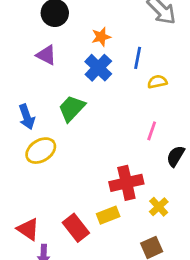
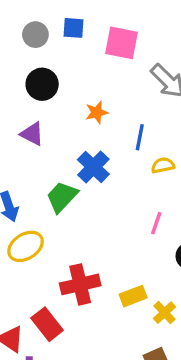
blue cross: (98, 68) -> (93, 167), moved
red cross: (126, 183) -> (80, 284), moved
yellow rectangle: (108, 215) -> (133, 296), moved
red rectangle: (76, 228) -> (47, 324), moved

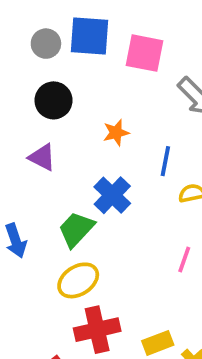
blue square: (74, 28) -> (90, 36), size x1.6
yellow ellipse: (26, 246) -> (78, 280), moved

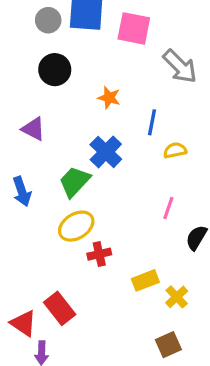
orange star: (116, 133) -> (109, 98), turned 30
purple triangle: (42, 157) -> (33, 129), moved
red cross: (97, 330) -> (99, 254), moved, size x0.6

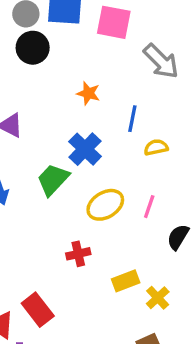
black circle: (55, 70) -> (33, 48), moved
yellow ellipse: (76, 226) -> (105, 205), moved

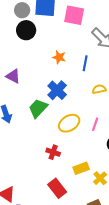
blue line: (132, 119) -> (85, 63), moved
red cross: (78, 254) -> (53, 152), turned 32
red rectangle: (38, 310) -> (57, 188), moved

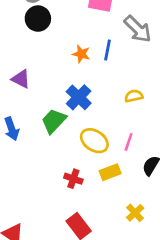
blue line: (85, 63) -> (107, 50), moved
yellow ellipse: (69, 123) -> (94, 141), turned 65
yellow rectangle: (81, 168) -> (110, 172), moved

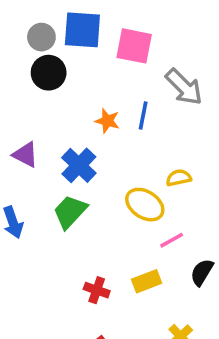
blue cross: (79, 97) -> (79, 165), moved
yellow ellipse: (94, 141) -> (145, 205), moved
pink line: (129, 142) -> (172, 240), turned 42

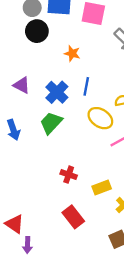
blue line: (143, 115) -> (86, 86), moved
orange star: (107, 121) -> (72, 53), moved
yellow rectangle: (147, 281) -> (102, 187), moved

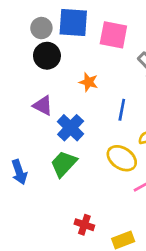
purple triangle: (22, 85) -> (43, 106), moved
blue line: (86, 86) -> (122, 110), moved

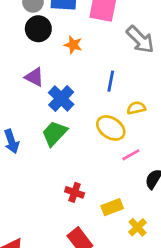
orange star: (89, 82) -> (73, 45), moved

